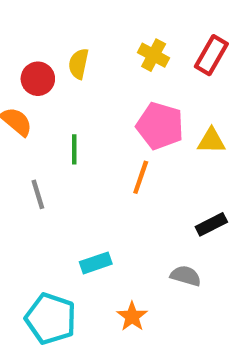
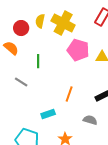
yellow cross: (154, 55) -> (63, 23), moved, size x1.6
orange line: (141, 177) -> (69, 94), moved
gray line: (38, 194) -> (21, 82), turned -40

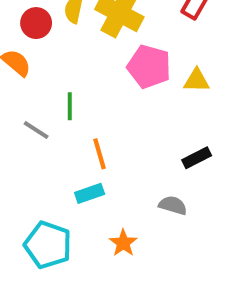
green line: (38, 61) -> (70, 106), moved
orange line: (69, 94) -> (99, 154), moved, turned -35

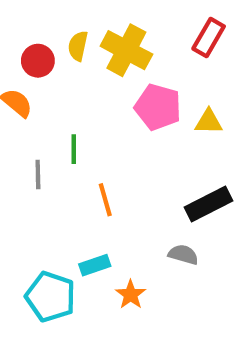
gray line: (36, 130) -> (38, 174), turned 56
black rectangle: (197, 158) -> (209, 204), size x1.5
cyan rectangle: (90, 193) -> (95, 265), moved

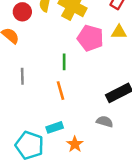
yellow triangle: (209, 122) -> (119, 32), moved
green line: (74, 149) -> (64, 62), moved

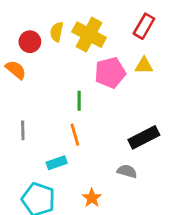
pink pentagon: (90, 38) -> (110, 73), turned -30
gray line: (22, 76) -> (23, 130), moved
cyan rectangle: (55, 127) -> (57, 163), moved

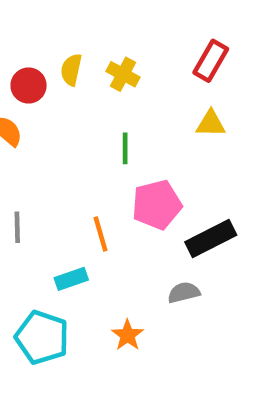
yellow cross: (89, 35) -> (123, 74), size x0.6
pink pentagon: (110, 73) -> (157, 205), moved
green line: (79, 101) -> (125, 148), moved
gray semicircle: (127, 171) -> (184, 292), turned -30

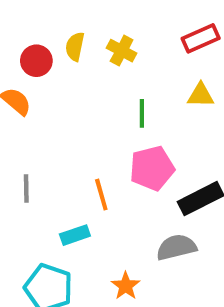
red rectangle: (211, 61) -> (201, 38), turned 36
green line: (125, 148) -> (142, 113), moved
gray semicircle: (184, 292) -> (176, 247), size x1.4

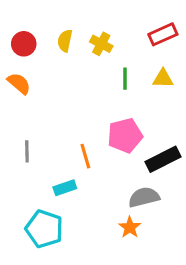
red circle: (36, 61) -> (24, 44), moved
green line: (142, 113) -> (125, 79), moved
orange star: (126, 286) -> (130, 227), moved

